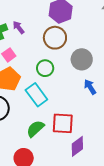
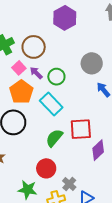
purple arrow: (19, 27) -> (36, 73), moved
brown circle: (55, 38) -> (34, 47), moved

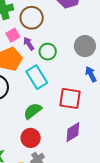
red square: (81, 129) -> (70, 98), moved
red circle: (46, 168) -> (31, 138), moved

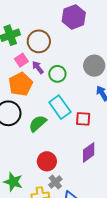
cyan rectangle: (37, 77) -> (60, 107), moved
red square: (70, 98) -> (83, 119), size x0.7
green semicircle: (33, 111) -> (38, 124), moved

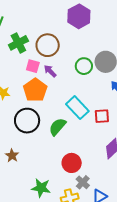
pink square: (21, 60) -> (33, 66), turned -32
green circle: (57, 74) -> (84, 66), moved

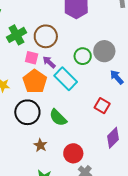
cyan rectangle: (77, 108) -> (66, 79), moved
red square: (102, 116) -> (102, 106), turned 35
green semicircle: (57, 127) -> (58, 118), turned -84
brown star: (12, 155) -> (40, 145), moved

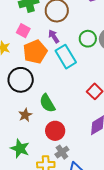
pink square: (32, 58) -> (23, 31), moved
green semicircle: (58, 118) -> (47, 103), moved

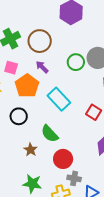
cyan rectangle: (66, 57) -> (59, 99), moved
black circle: (21, 80) -> (19, 116), size x0.7
gray cross: (62, 152) -> (74, 178), turned -32

